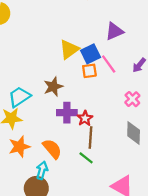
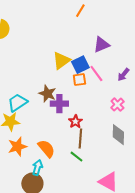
brown star: (53, 87) -> (47, 94), turned -30
purple cross: (67, 113) -> (59, 104), moved

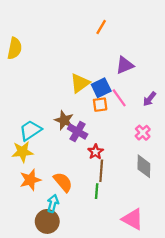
purple cross: (59, 104) -> (78, 132), turned 30
green line: (76, 157) -> (97, 191), turned 56

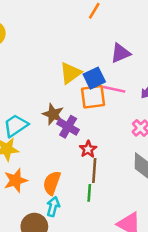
pink line: (119, 98) -> (114, 89), turned -42
orange square: (100, 105) -> (93, 97), size x1.5
orange semicircle: (63, 182) -> (52, 183), turned -120
cyan arrow: (53, 203) -> (53, 207), moved

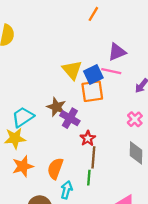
yellow triangle: (71, 73) -> (72, 70), turned -35
pink line: (114, 89) -> (111, 71), moved
cyan arrow: (53, 207) -> (66, 190), moved

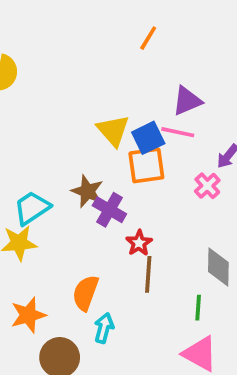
pink cross: (135, 119) -> (207, 186), moved
orange star: (23, 166) -> (28, 315), moved
green line: (89, 178) -> (198, 308), moved

